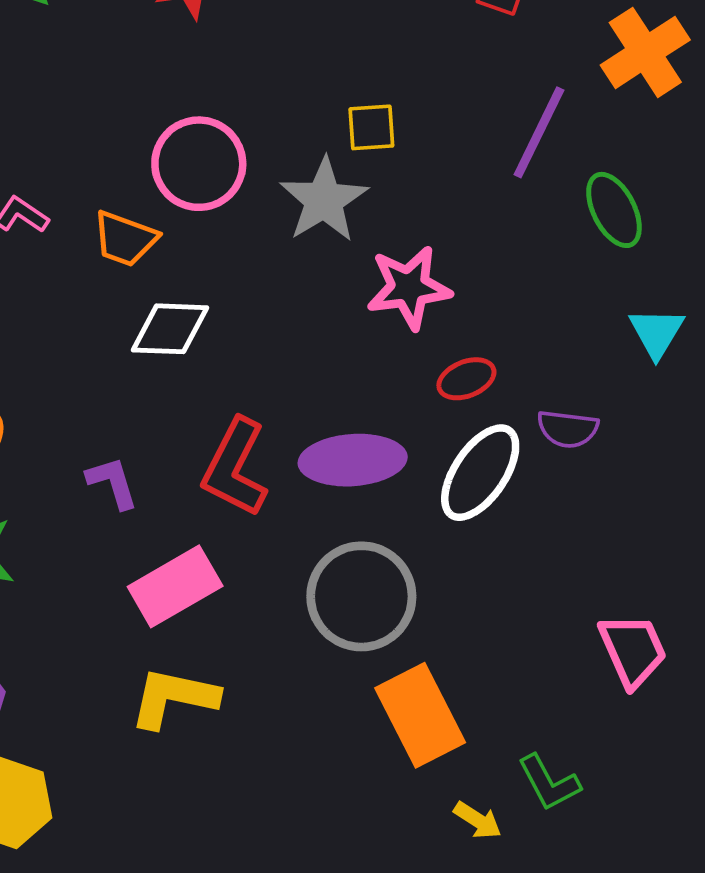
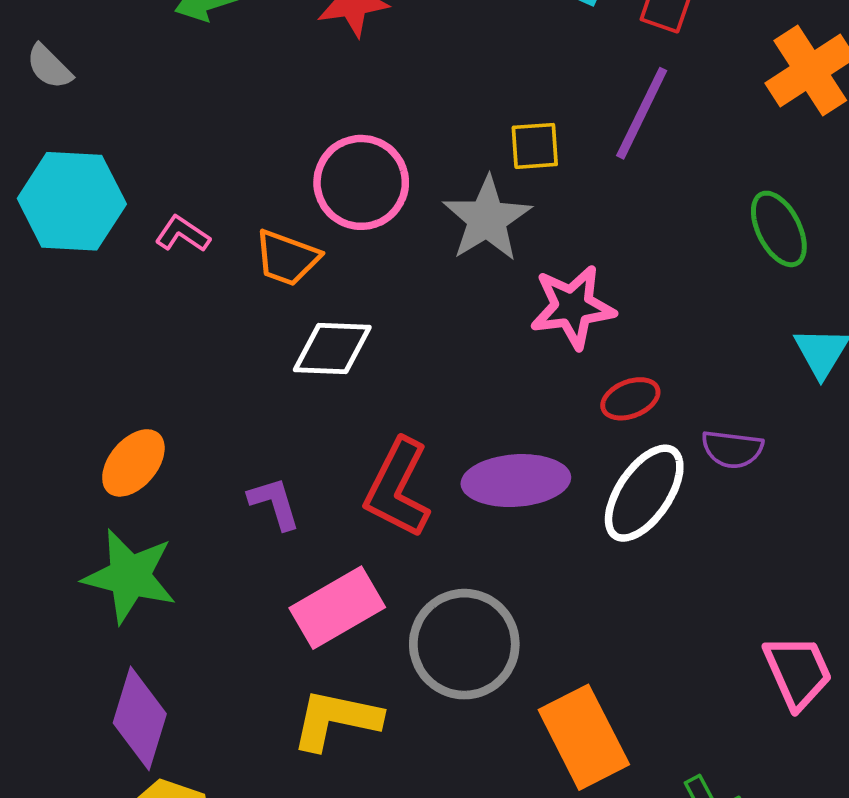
purple line: (539, 132) -> (642, 113), moved
gray circle: (361, 596) -> (464, 644), moved

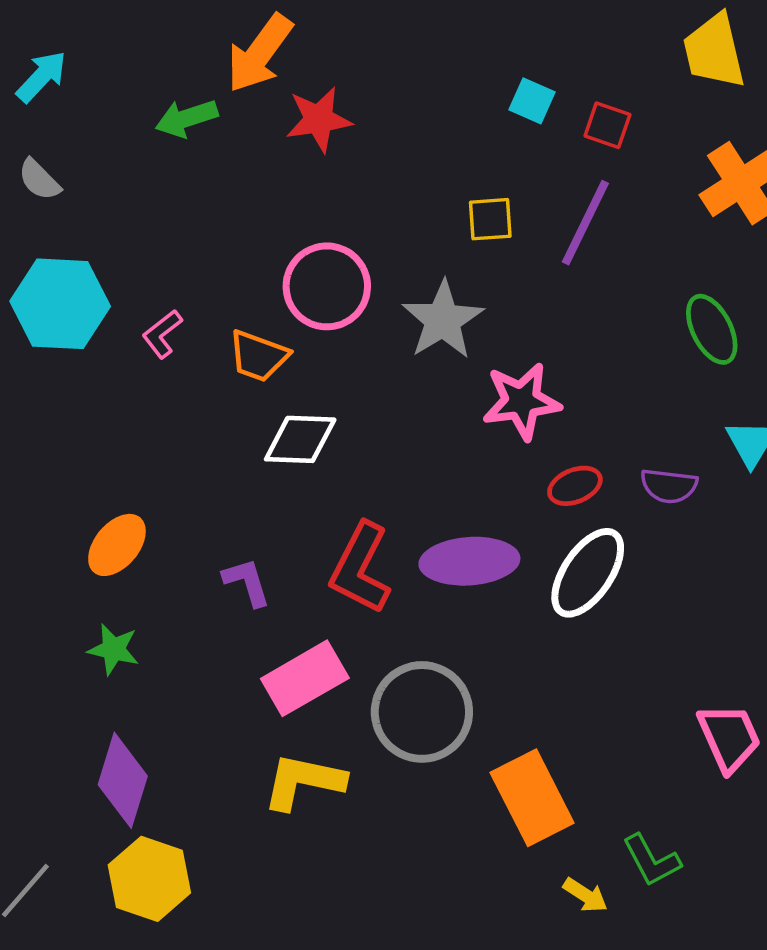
yellow square: (535, 146) -> (490, 219), moved
pink L-shape: (183, 234) -> (162, 334), turned -72
purple semicircle: (732, 449) -> (669, 486), moved
green star: (130, 576) -> (113, 649), size x0.6

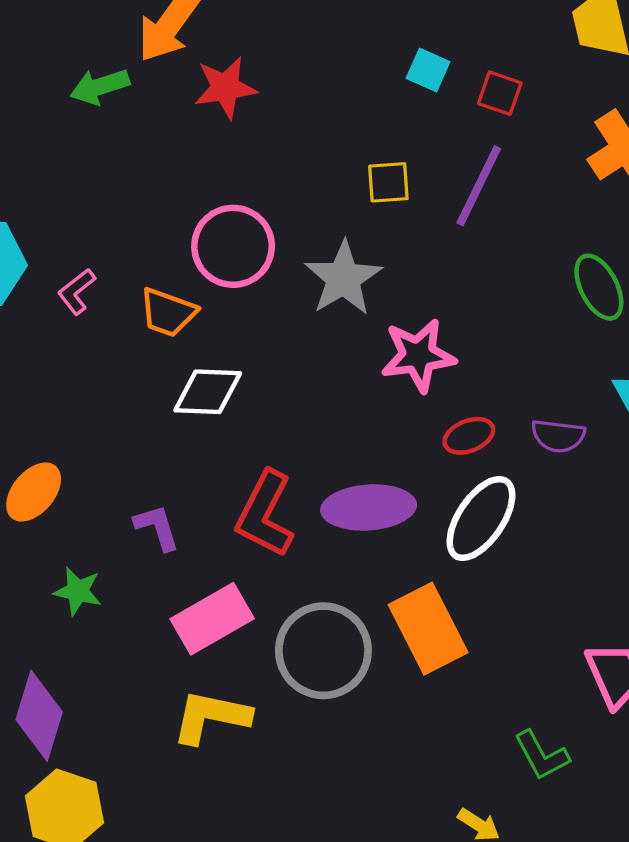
green star: (113, 649) -> (78, 591), moved
orange rectangle: (532, 798) -> (428, 629), moved
green L-shape: (651, 860) -> (542, 755), moved

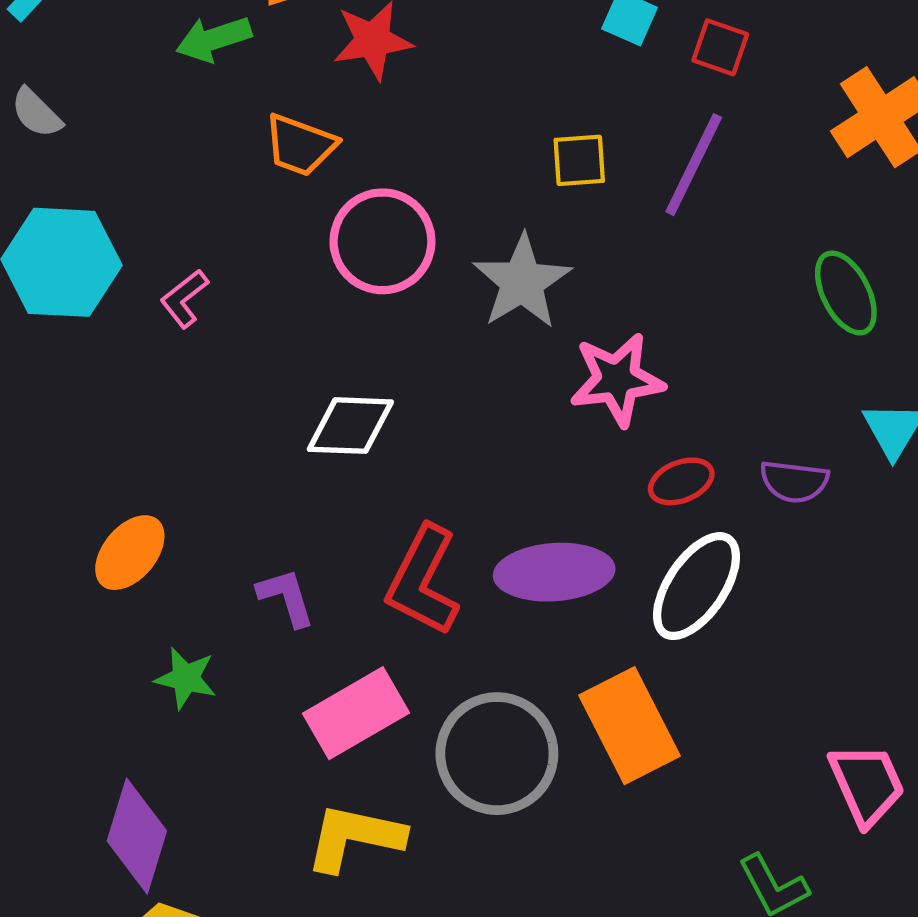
orange trapezoid: (168, 312) -> (300, 145), moved

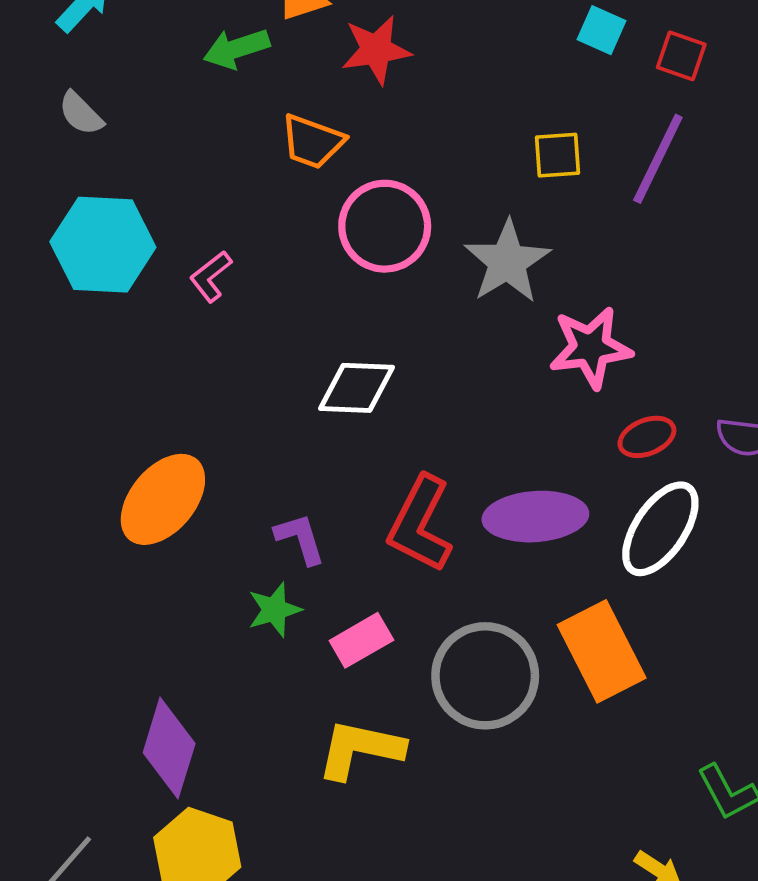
orange ellipse: (130, 553) -> (163, 499), size x1.4
green star: (186, 678) -> (274, 610), moved, turned -30
pink rectangle: (356, 713) -> (361, 640), size x0.7

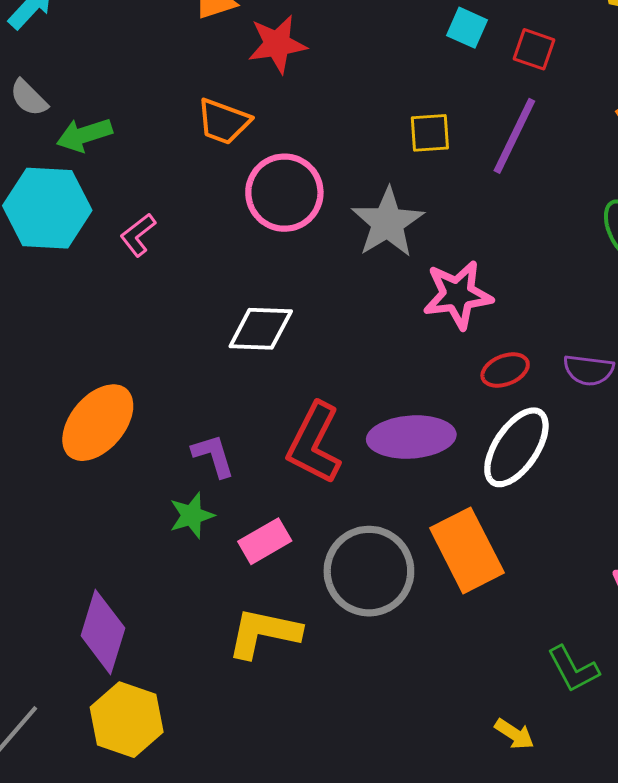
green arrow: (236, 49) -> (84, 135), moved

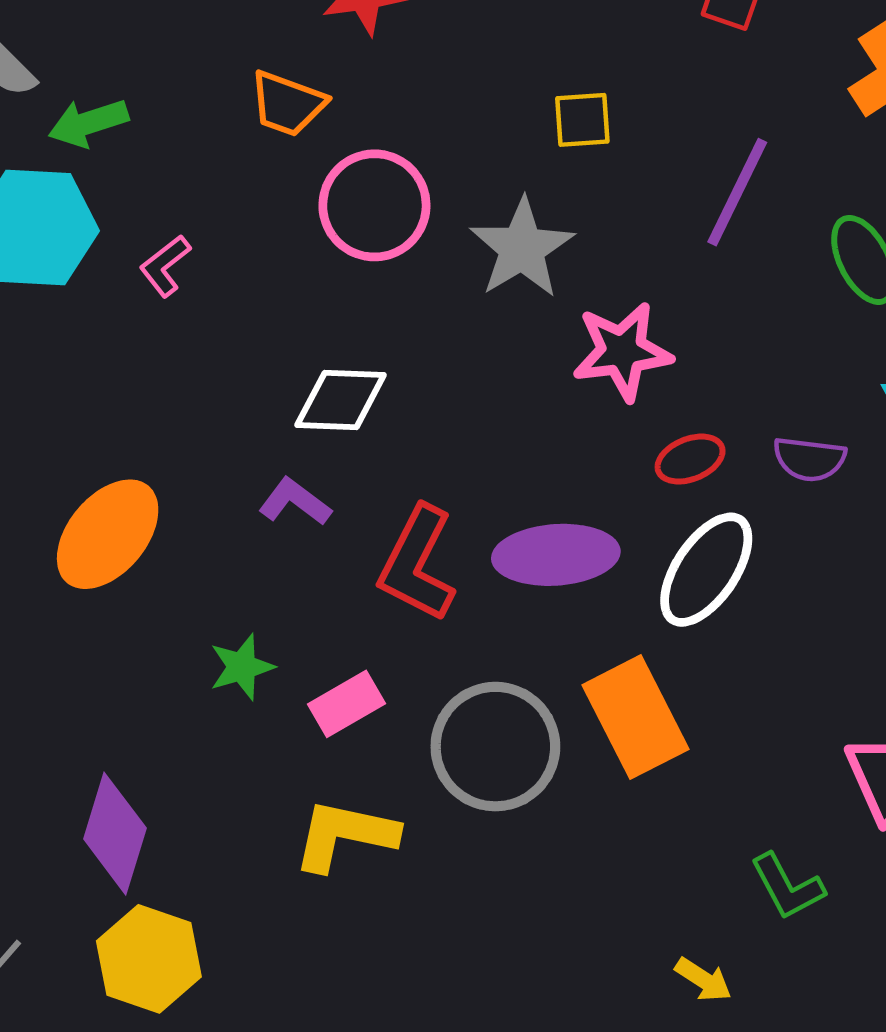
purple line: (514, 136) -> (737, 192), moved
purple L-shape: (213, 456) -> (295, 502), moved, turned -36

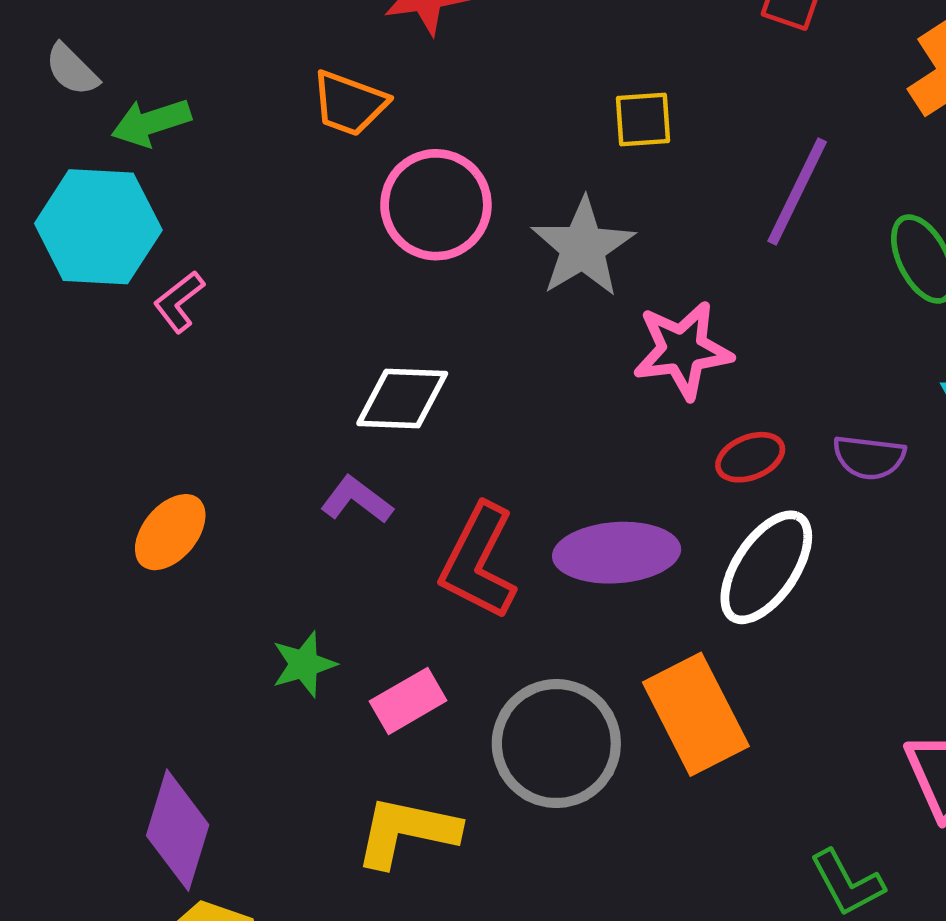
pink L-shape: (165, 266) -> (179, 302), moved
orange ellipse: (108, 534) -> (170, 532), size x0.7

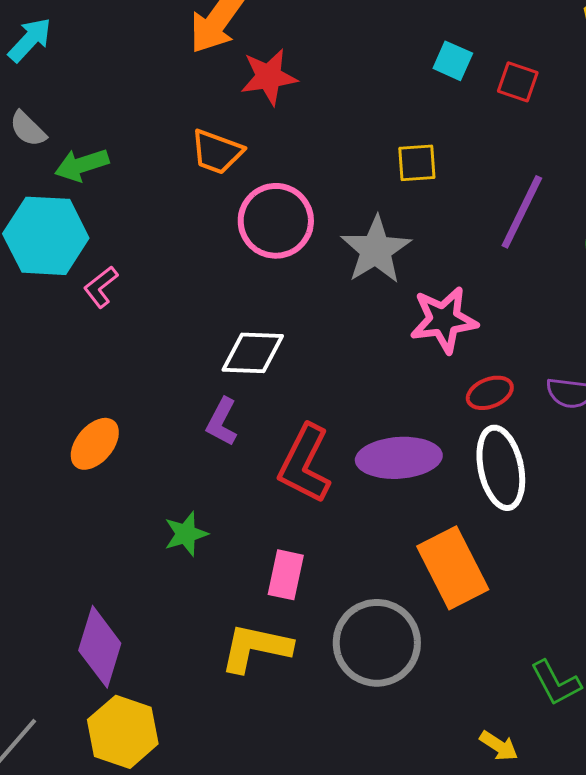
purple L-shape: (357, 500) -> (222, 422), turned -99
white ellipse: (766, 567) -> (501, 468), turned -46
pink rectangle: (408, 701) -> (286, 575), moved, turned -48
gray circle: (556, 744) -> (377, 643), moved

